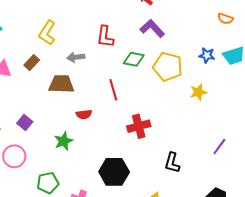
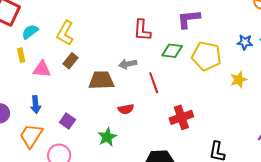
purple L-shape: (152, 28) -> (189, 19), turned -50
yellow L-shape: (47, 33) -> (65, 33), moved
gray arrow: (76, 57) -> (128, 64), moved

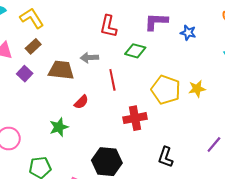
yellow L-shape: (65, 33) -> (32, 18), turned 110
blue star: (245, 42) -> (188, 33), moved
yellow pentagon: (206, 56) -> (166, 90), moved
red semicircle: (126, 109) -> (81, 102), turned -42
purple square: (67, 121) -> (25, 74), moved

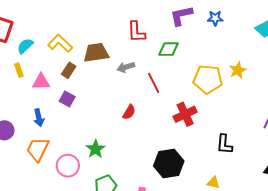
brown trapezoid: (61, 70) -> (96, 53), moved
green star: (59, 127) -> (96, 149), moved

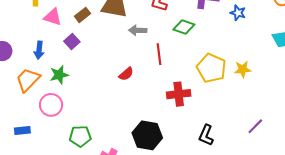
green star: (96, 149) -> (59, 75), moved

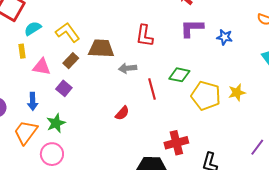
green diamond: (184, 27) -> (179, 75), moved
red cross: (179, 94) -> (176, 143), moved

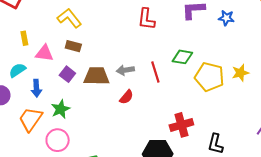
cyan semicircle: (33, 28) -> (17, 70), moved
brown trapezoid: (101, 48) -> (96, 76), moved
brown rectangle: (71, 61) -> (73, 46), turned 63
gray arrow: (128, 68) -> (125, 70), moved

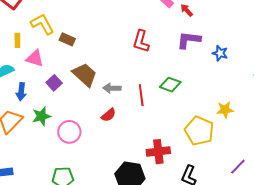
yellow L-shape: (69, 18) -> (42, 24), moved
brown rectangle: (73, 46) -> (67, 39), moved
brown trapezoid: (96, 76) -> (85, 75), moved, turned 32
yellow pentagon: (209, 77) -> (199, 131), moved
pink circle: (58, 140) -> (69, 132), moved

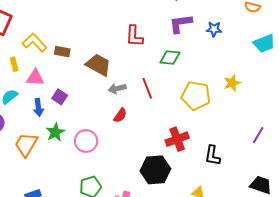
brown trapezoid: (85, 75) -> (98, 65), moved
green diamond: (170, 85) -> (170, 57), moved
blue arrow: (21, 92) -> (38, 107), moved
yellow pentagon: (199, 131) -> (196, 96), moved

